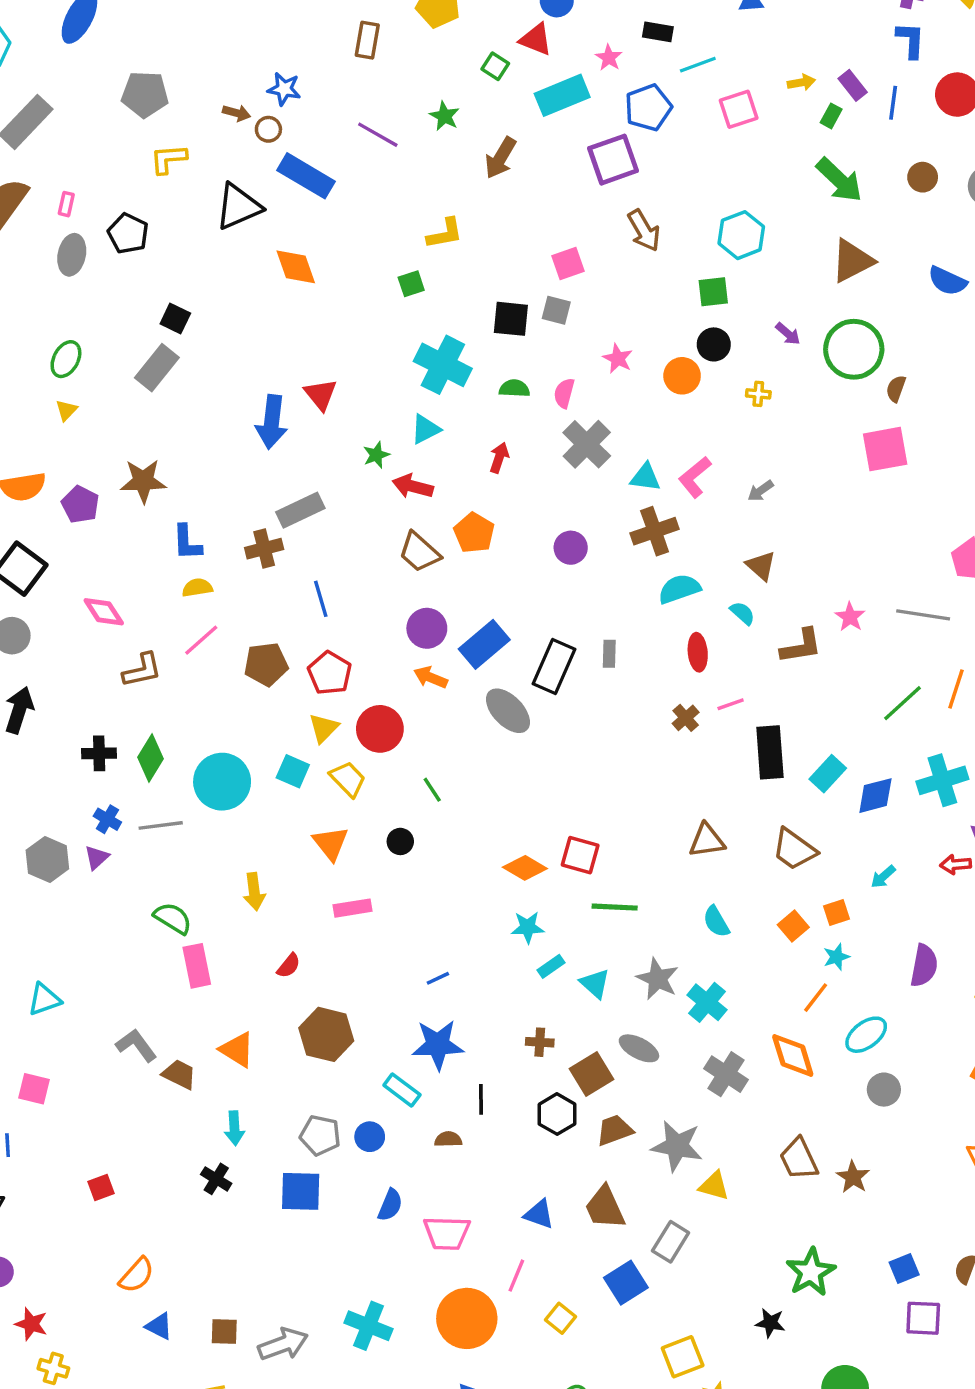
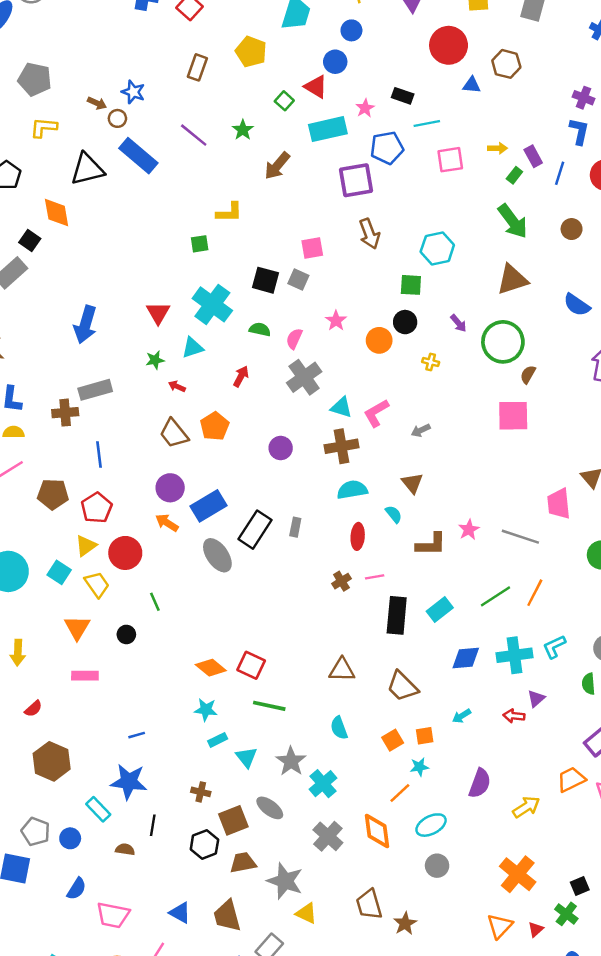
orange diamond: (296, 267) -> (57, 213), moved
red triangle: (321, 394) -> (158, 313), moved
red arrow: (413, 486) -> (177, 386), size x0.6
cyan rectangle: (828, 774) -> (440, 610), moved

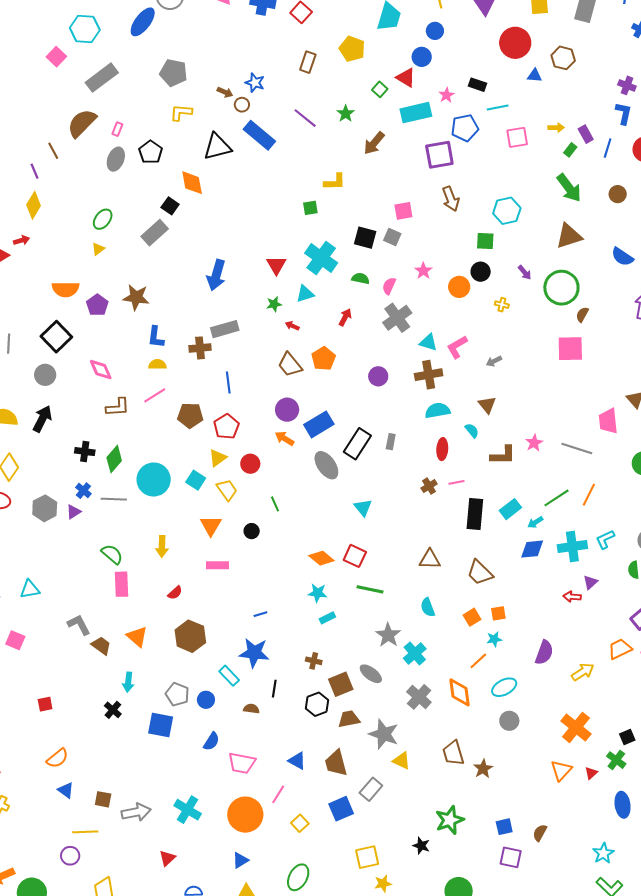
red circle: (125, 553) -> (250, 464), size x0.7
cyan arrow: (462, 716) -> (535, 522), moved
cyan triangle: (246, 757) -> (363, 507), moved

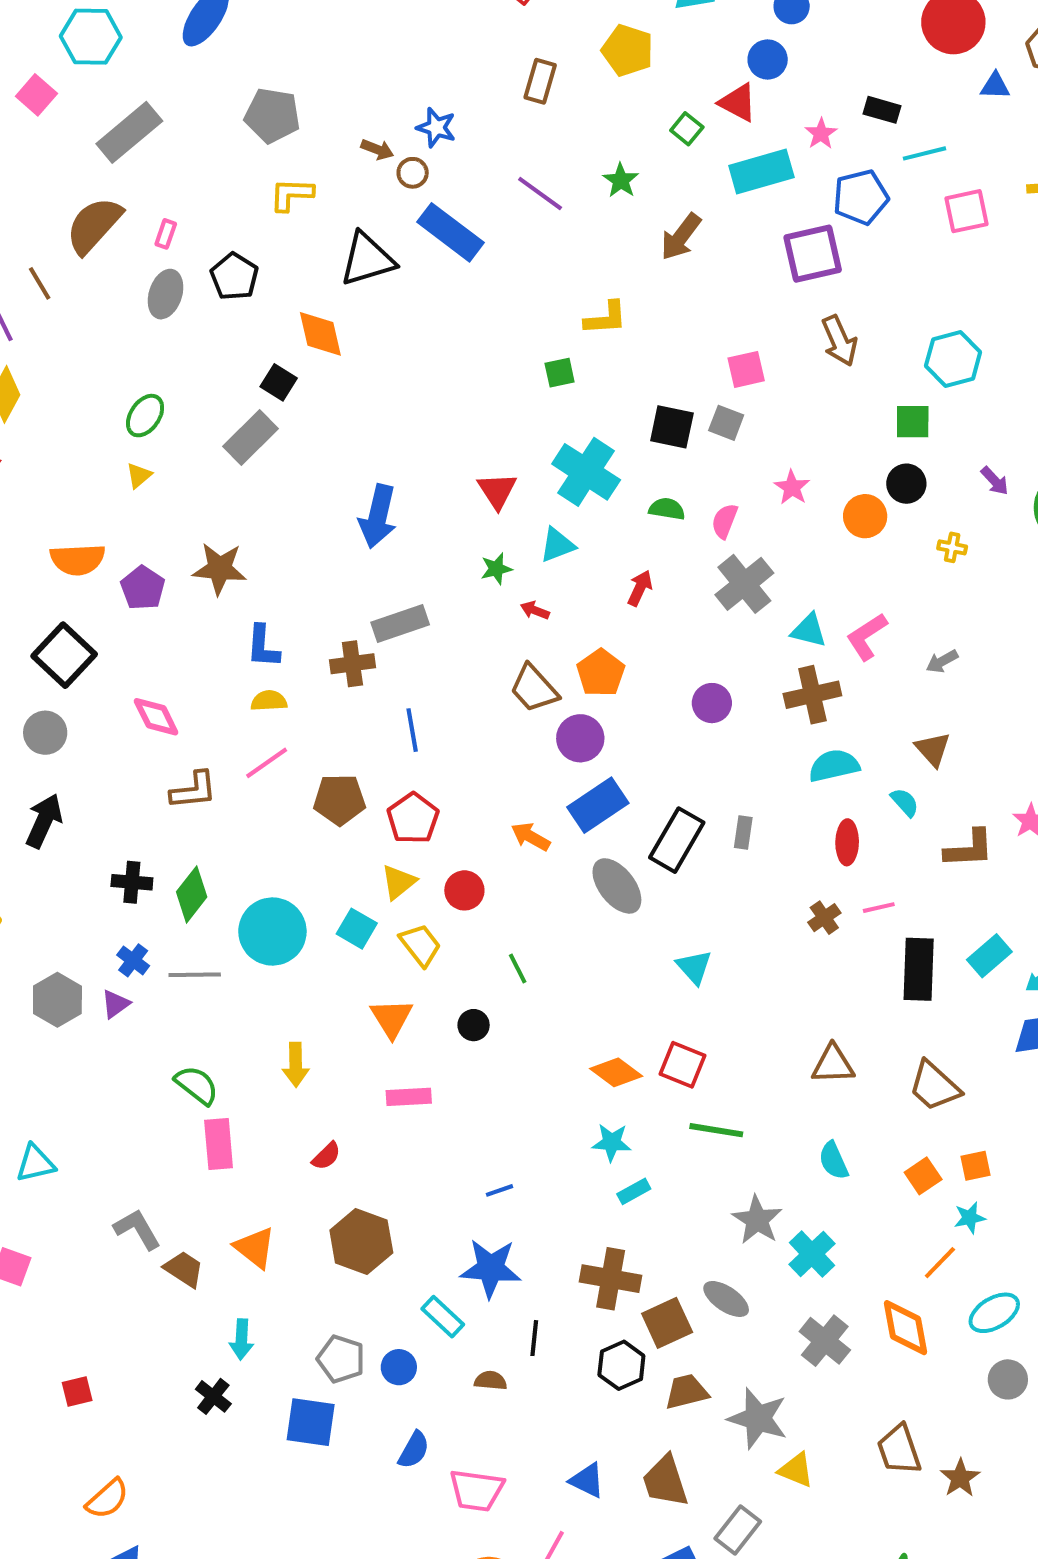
purple circle: (287, 410) -> (580, 738), moved
brown cross: (314, 661) -> (611, 1279), size x1.8

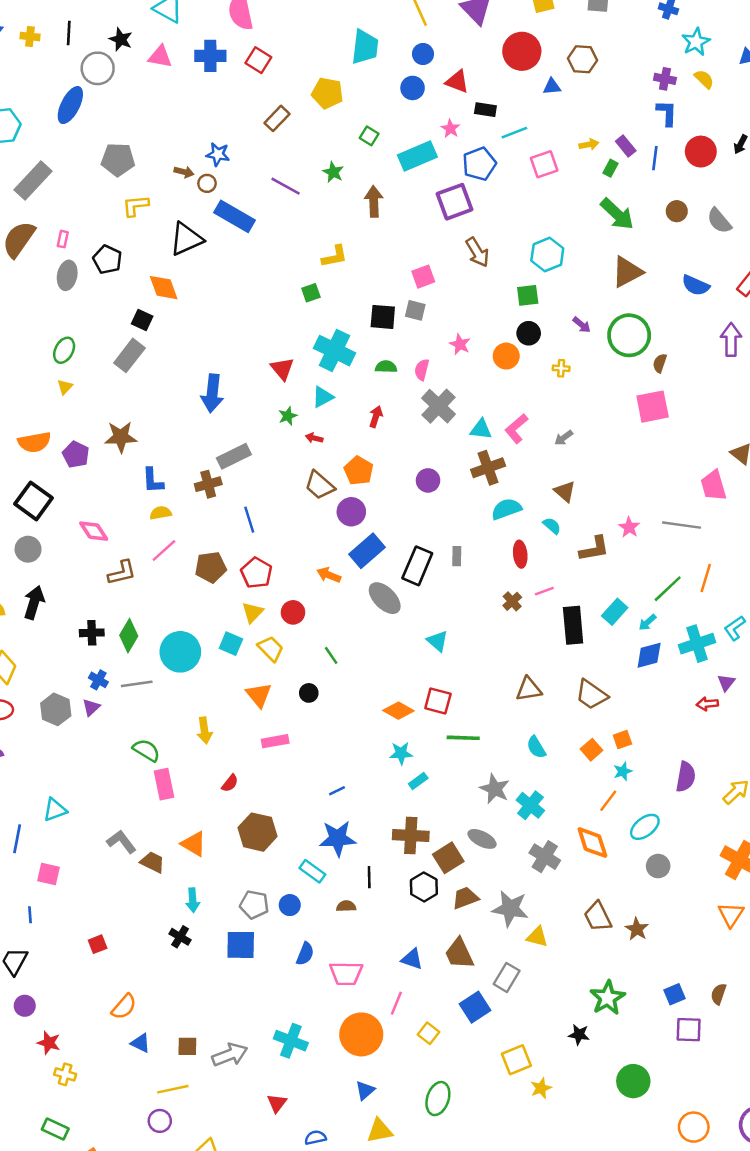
brown rectangle: (540, 81) -> (277, 118), turned 35
red triangle: (738, 103) -> (457, 82), moved
brown arrow: (681, 237) -> (374, 202), turned 148

